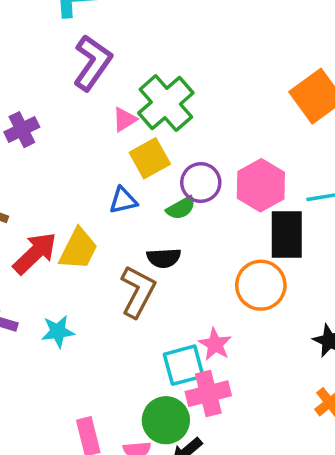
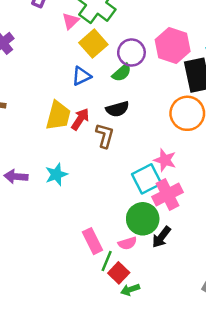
red arrow: (35, 253) -> (80, 119), moved, size x0.7
brown L-shape: (138, 291) -> (105, 136), size x0.7

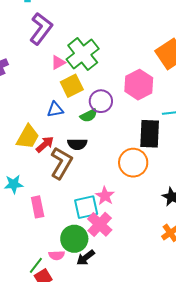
pink hexagon: (173, 46) -> (139, 85), moved
brown L-shape: (105, 136) -> (61, 163), size x1.5
pink cross: (167, 195) -> (100, 224), turned -35
pink rectangle: (92, 241) -> (38, 207), moved

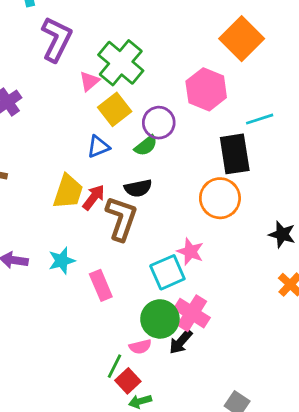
pink cross: (100, 224) -> (192, 313), moved

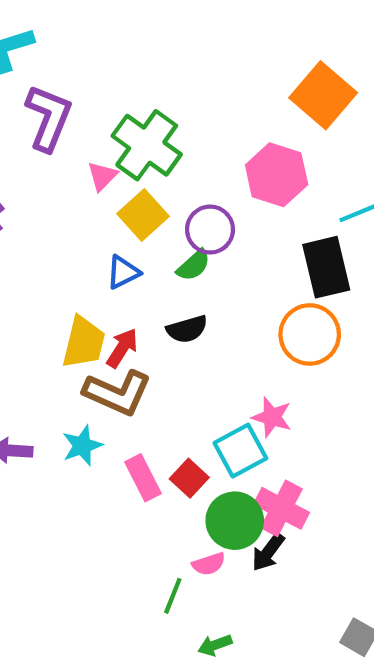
brown L-shape: (121, 218) -> (117, 393), moved, turned 99
red square: (128, 381) -> (189, 478), moved

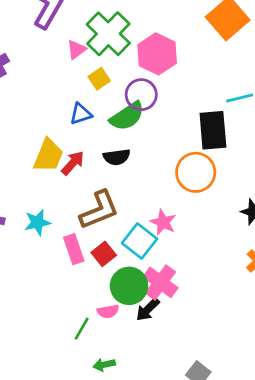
pink hexagon: (277, 175) -> (157, 54), moved
yellow square: (143, 215) -> (99, 79), size x0.7
green semicircle: (194, 265) -> (127, 116), size x1.5
brown L-shape: (117, 393) -> (99, 210), moved, turned -54
cyan square: (240, 451) -> (140, 241), turned -32

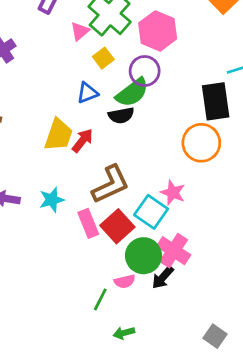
black semicircle: (117, 157) -> (121, 115), moved
red square: (104, 254) -> (117, 226), size x1.4

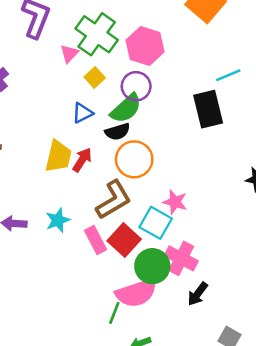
orange circle: (201, 143) -> (134, 159), moved
black arrow: (163, 277) -> (198, 294), moved
pink semicircle: (125, 281) -> (136, 293), size x2.0

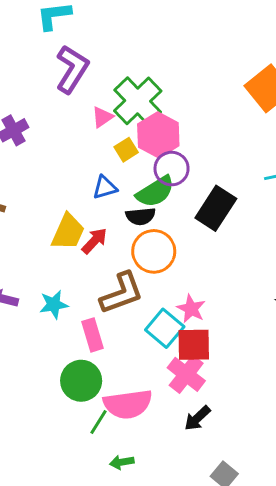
pink hexagon: (145, 46) -> (158, 135), moved
black rectangle: (208, 109) -> (216, 208), moved, turned 36
red square: (124, 240) -> (194, 345), moved, turned 36
green circle: (152, 266) -> (81, 381), moved

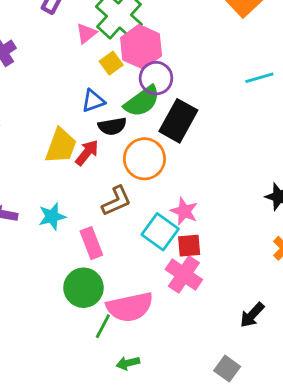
black rectangle: (216, 208) -> (178, 121), moved
black semicircle: (141, 216) -> (112, 126), moved
brown L-shape: (122, 293) -> (116, 201), size x0.7
red square: (194, 345) -> (189, 246), size x0.7
black arrow: (197, 418) -> (252, 315), moved

